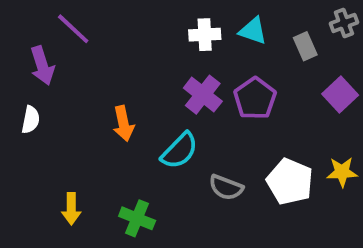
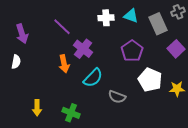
purple line: (73, 29) -> (62, 27), moved
gray rectangle: (305, 46) -> (158, 24), size x1.5
purple cross: (203, 95) -> (83, 49), moved
white pentagon: (290, 182) -> (150, 80), moved

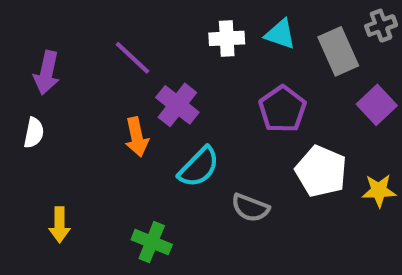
purple arrow: (22, 34) -> (47, 73), turned 30
yellow arrow: (37, 108) -> (60, 225), moved

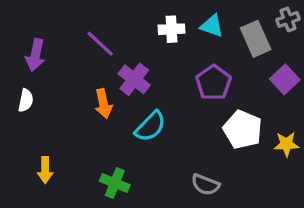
gray semicircle: (250, 208) -> (205, 185), moved

